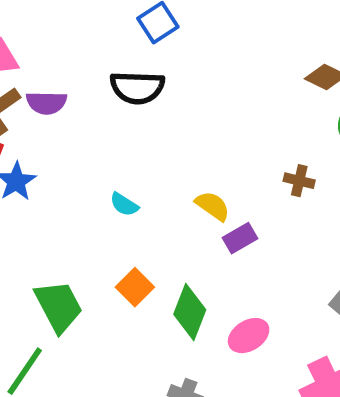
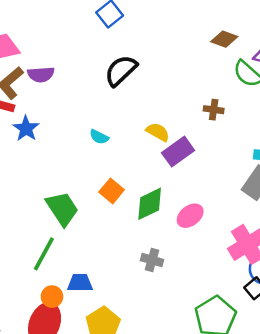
black semicircle: (137, 88) -> (121, 71), moved, turned 140
purple rectangle: (240, 238) -> (178, 152), size x1.4
green diamond: (190, 312) -> (150, 204), turned 48

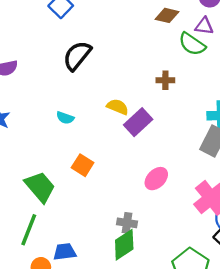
green diamond: (150, 204) -> (124, 245), moved

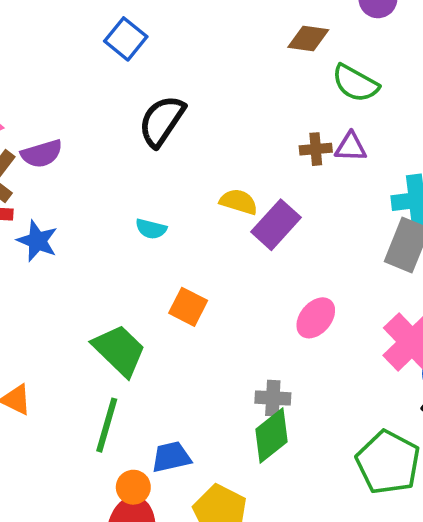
purple triangle: (204, 26) -> (351, 147), moved

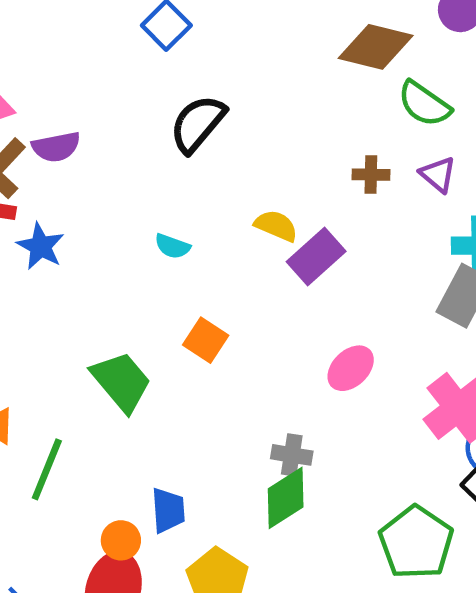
brown diamond: (308, 38) -> (376, 47), size x1.5
purple triangle: (351, 147) -> (438, 174), moved, turned 32
green line: (107, 425) -> (47, 469), moved
blue trapezoid: (171, 457) -> (168, 510), turned 93

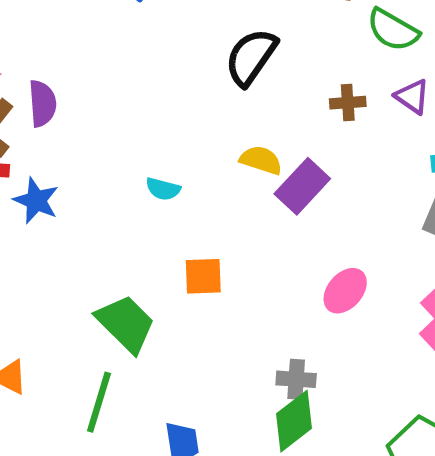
black semicircle: (198, 124) -> (251, 57), moved
purple semicircle: (56, 147) -> (42, 103), turned -78
orange square: (206, 340) -> (203, 276), turned -30
green line: (47, 469) -> (99, 402), moved

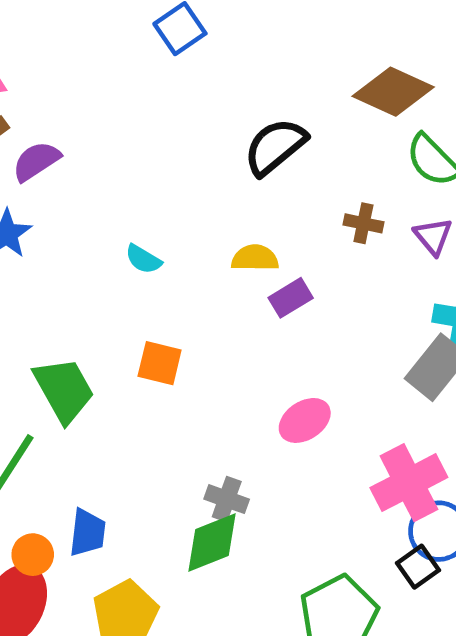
purple semicircle: (42, 103) -> (36, 161), moved, turned -135
yellow semicircle: (261, 160) -> (255, 258), turned -33
purple rectangle: (302, 186) -> (291, 298), size x0.7

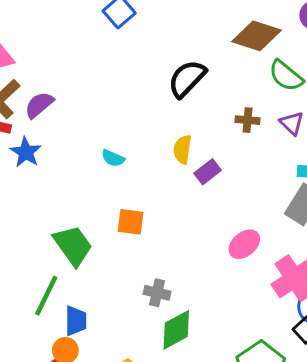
yellow semicircle: (255, 258) -> (182, 149), turned -76
pink ellipse: (305, 420) -> (244, 244), moved
gray cross: (227, 499) -> (157, 293), moved
blue trapezoid: (87, 533) -> (76, 321), moved

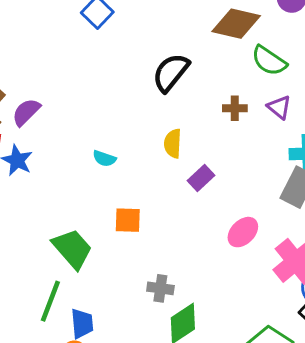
purple rectangle: (208, 172) -> (201, 178), moved

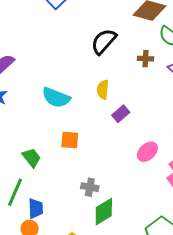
brown cross: (235, 108) -> (146, 59), moved
cyan semicircle: (104, 158) -> (56, 97), size x1.8
green trapezoid: (72, 249) -> (32, 158), size x0.7

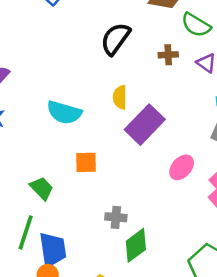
purple rectangle: (121, 114) -> (145, 125), size x1.8
blue trapezoid: (36, 208) -> (53, 250), size x1.4

